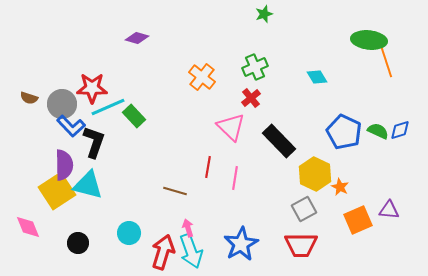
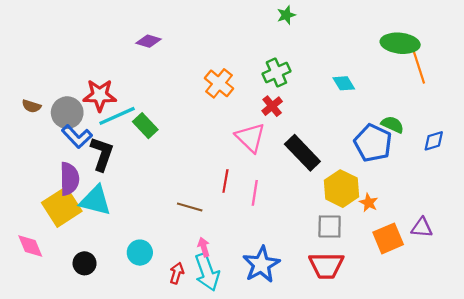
green semicircle: (378, 131) -> (392, 125), moved
gray square: (304, 209) -> (330, 226), turned 30
red arrow: (163, 252) -> (177, 273), size x0.6

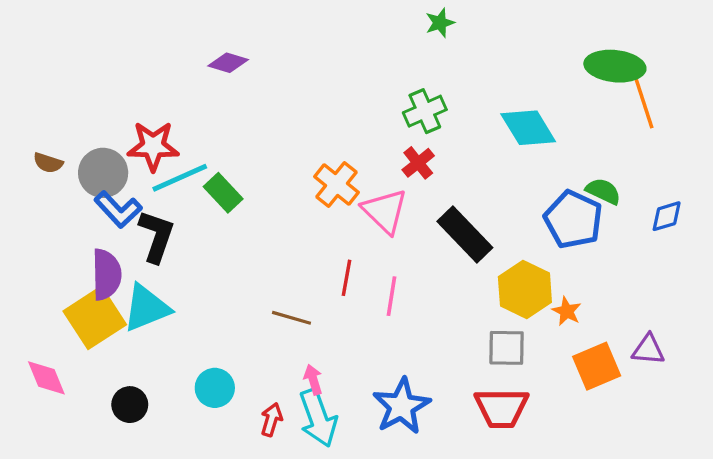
orange cross: (219, 83) -> (336, 184), moved
cyan diamond: (344, 83) -> (528, 128), size x1.6
cyan triangle: (95, 200) -> (146, 308), turned -36

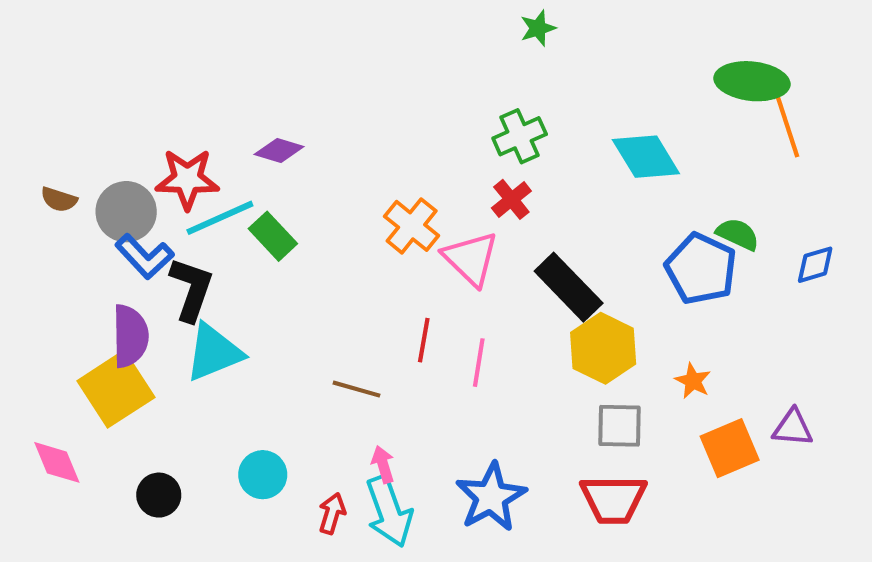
purple diamond: (228, 63) -> (279, 151), moved
yellow hexagon: (525, 290) -> (603, 348), moved
cyan triangle: (146, 308) -> (214, 352), moved

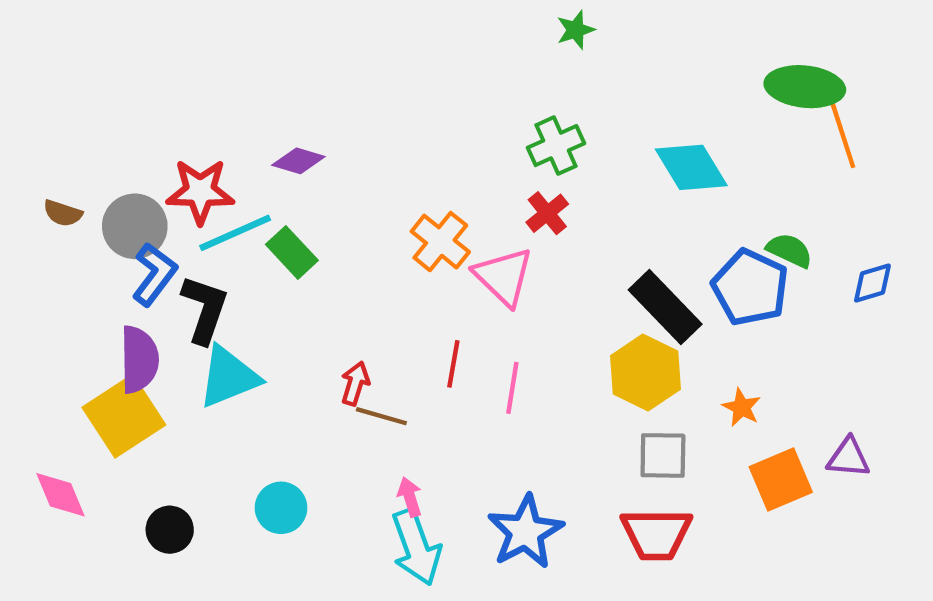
blue L-shape: (144, 257) -> (154, 274), turned -100
black rectangle: (569, 287) -> (665, 307), moved
red arrow: (332, 513) -> (355, 383), moved

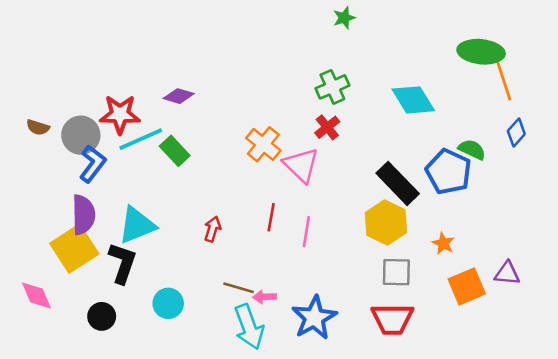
blue diamond: (872, 283) -> (516, 133), moved, turned -32
black L-shape: (205, 309) -> (123, 263), moved
brown line: (381, 416) -> (239, 288), moved
pink arrow: (410, 497) -> (265, 297), moved, turned -75

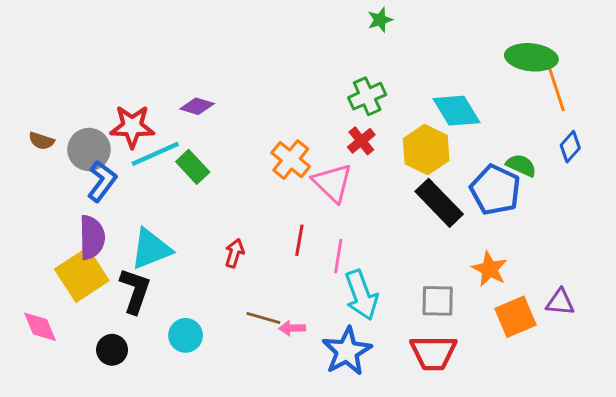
yellow hexagon: (386, 223) -> (426, 150), moved
orange star: (443, 243) -> (490, 269), size x1.4
cyan arrow: (249, 327) -> (361, 295), moved

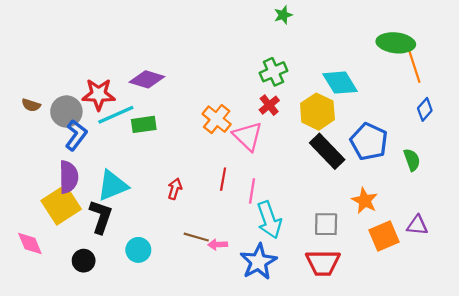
purple diamond: (197, 106) -> (147, 79), size x1.4
green semicircle: (521, 165) -> (412, 160), moved, turned 45
green rectangle: (193, 167) -> (144, 124), turned -55

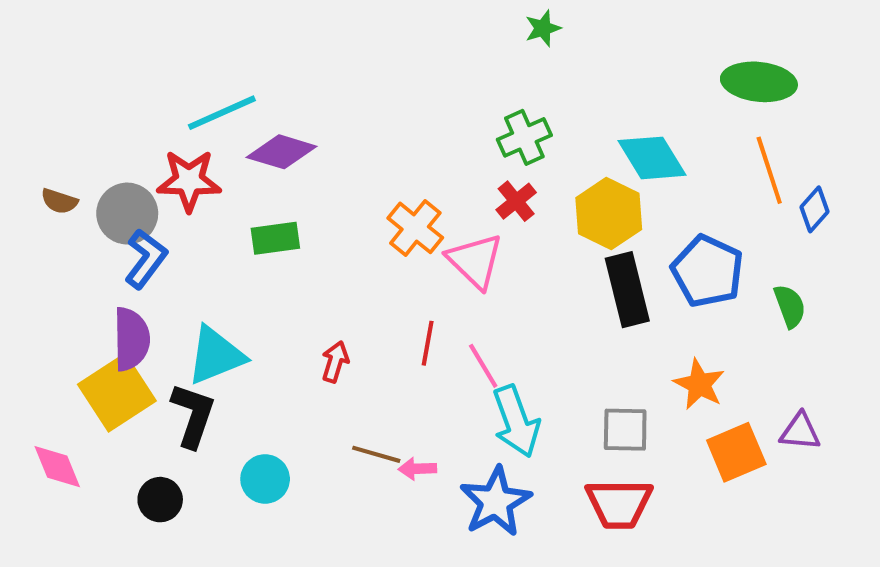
orange line: (414, 65) -> (769, 170), moved
cyan line: (116, 115) -> (222, 113), moved
black rectangle: (327, 151) -> (627, 290), turned 30
pink line: (252, 191) -> (483, 366), turned -40

